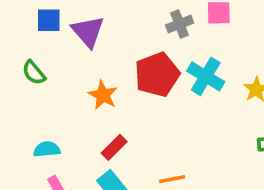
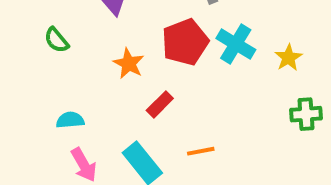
red rectangle: (114, 147) -> (160, 104), moved

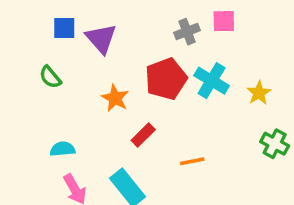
green cross: (306, 114) -> (275, 144), turned 32
orange line: (201, 151) -> (192, 161), moved

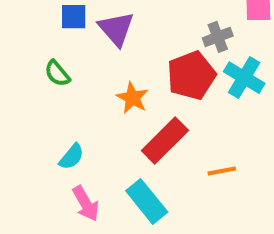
gray cross: (187, 32) -> (218, 37), moved
red rectangle: (143, 135) -> (165, 141), size x1.6
cyan semicircle: (63, 149) -> (71, 157), turned 135

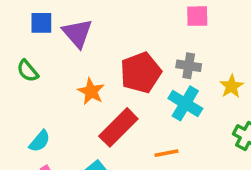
gray cross: (218, 37) -> (189, 66), moved, turned 30
cyan cross: (244, 78) -> (185, 103), moved

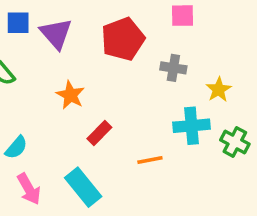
red pentagon: (141, 73) -> (123, 39), moved
cyan cross: (185, 103) -> (192, 126), moved, turned -36
red rectangle: (118, 127) -> (99, 133), size x0.6

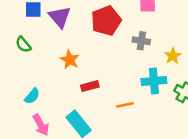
red rectangle: (99, 133) -> (90, 86), turned 30

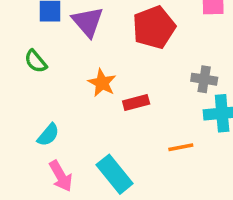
gray cross: (141, 41) -> (204, 79), moved
red rectangle: (90, 86) -> (136, 103), moved

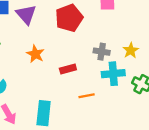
red rectangle: (136, 103) -> (68, 69), moved
cyan rectangle: (115, 174) -> (44, 113), turned 45

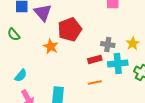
red pentagon: (69, 18) -> (70, 29), moved
red rectangle: (68, 69) -> (95, 59), moved

